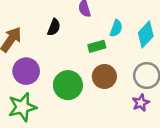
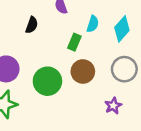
green rectangle: (97, 46) -> (74, 42), turned -49
purple star: (141, 103) -> (113, 106), moved

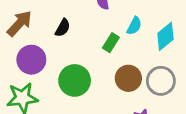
black semicircle: (32, 25) -> (63, 28), moved
brown circle: (83, 71) -> (128, 78), moved

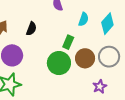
green rectangle: (111, 43) -> (68, 42), moved
green circle: (75, 80) -> (59, 63), moved

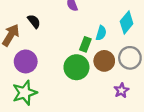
cyan semicircle: (83, 19) -> (101, 33), moved
black semicircle: (31, 29) -> (34, 21), moved, turned -56

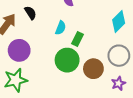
cyan semicircle: (101, 33) -> (61, 28), moved
brown circle: (104, 61) -> (93, 69), moved
purple star: (121, 90) -> (118, 83), moved

